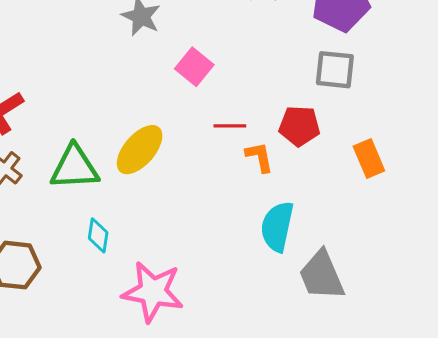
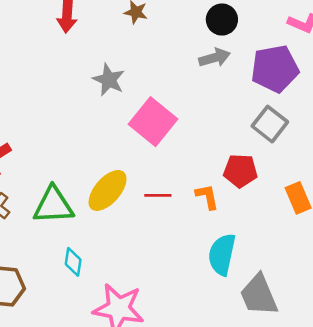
pink square: (194, 67) -> (153, 122), size x1.5
gray square: (335, 70) -> (270, 124), turned 32
red line: (230, 126) -> (158, 195), moved

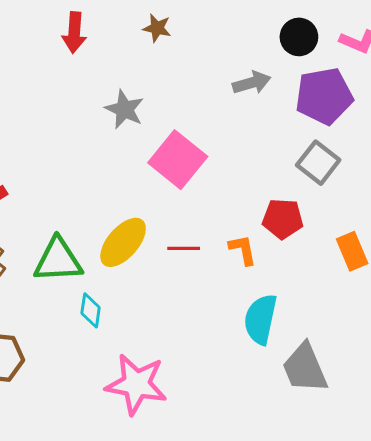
black circle: (222, 20) -> (299, 37), moved
cyan diamond: (73, 262) -> (91, 310), moved

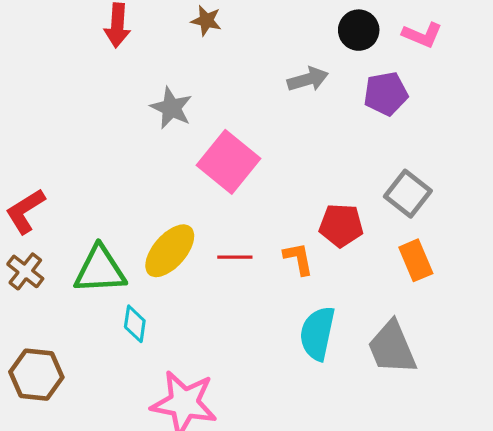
purple pentagon: (324, 96) -> (386, 94), size x0.7
gray square: (318, 163) -> (408, 194), moved
gray trapezoid: (305, 368) -> (392, 348), moved

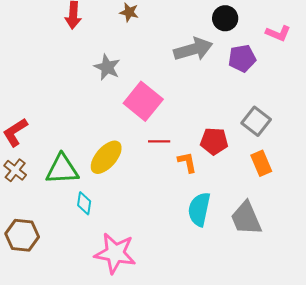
pink L-shape: (422, 35) -> (278, 33), moved
gray arrow: (308, 79) -> (193, 49), size x1.5
red line: (235, 257) -> (159, 141), moved

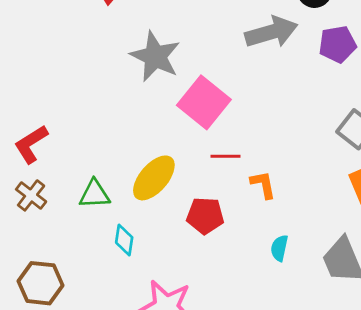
gray star: (107, 67) -> (155, 56), size x1.4
red pentagon: (214, 141) -> (205, 216), moved
green triangle: (62, 169) -> (94, 194), size x0.7
cyan semicircle: (199, 209) -> (279, 248), size x0.6

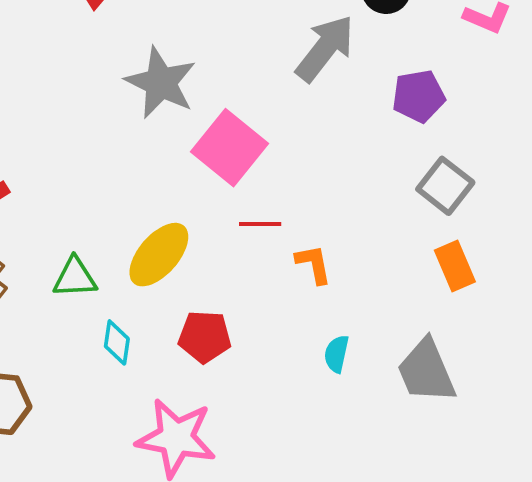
gray arrow: (271, 32) -> (325, 48), turned -36
purple pentagon: (337, 44) -> (419, 96), moved
red pentagon: (205, 216) -> (205, 337), moved

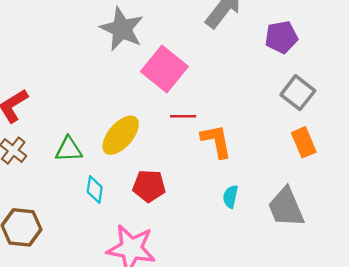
orange L-shape: (314, 264) -> (216, 141), size x1.4

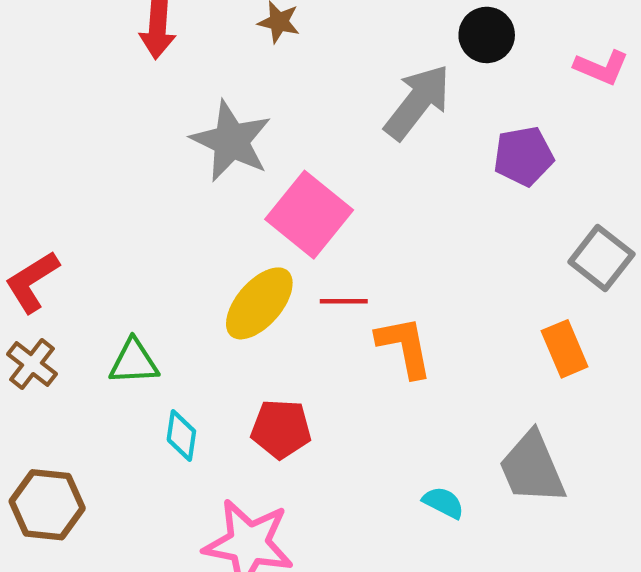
gray square: (298, 93) -> (601, 258), moved
yellow ellipse: (121, 135) -> (259, 303), moved
cyan semicircle: (230, 197) -> (443, 503), moved, turned 105

